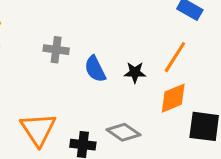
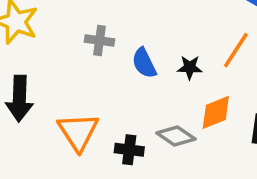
orange diamond: (173, 98) -> (216, 112), moved

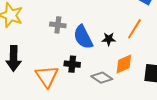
blue semicircle: (144, 63) -> (83, 37), size x1.4
black cross: (129, 150) -> (72, 64), moved

